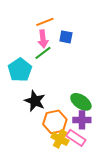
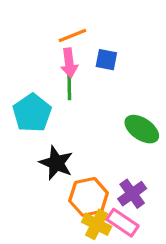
green line: (43, 53) -> (69, 86), turned -54
green ellipse: (81, 102) -> (142, 129), moved
purple cross: (82, 120) -> (132, 194), turned -36

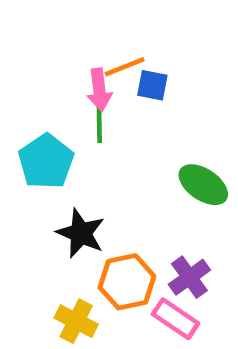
orange line: (72, 35) -> (125, 67), moved
yellow cross: (97, 224) -> (76, 321), moved

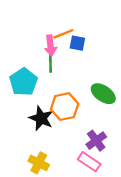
orange hexagon: (127, 282) -> (65, 107), moved

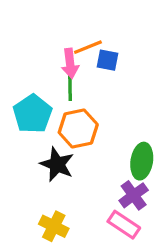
green ellipse: (103, 94) -> (142, 161), moved, turned 65
orange hexagon: (65, 107) -> (78, 129), moved

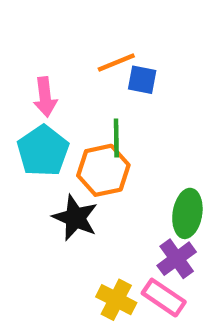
pink arrow: (70, 63) -> (45, 97), moved
green line: (70, 86) -> (116, 138), moved
yellow cross: (54, 226) -> (116, 300), moved

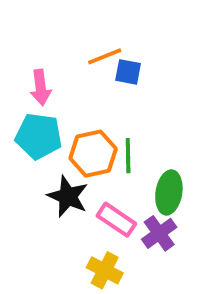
green line: (116, 138) -> (128, 156), moved
cyan pentagon: (43, 151) -> (39, 136), turned -30
pink rectangle: (164, 298) -> (116, 220), moved

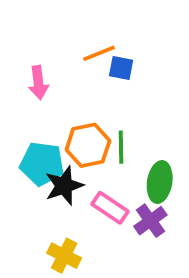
cyan pentagon: (39, 136) -> (42, 164), moved
black star: (68, 196) -> (64, 186), turned 30
yellow cross: (105, 270) -> (64, 256), moved

